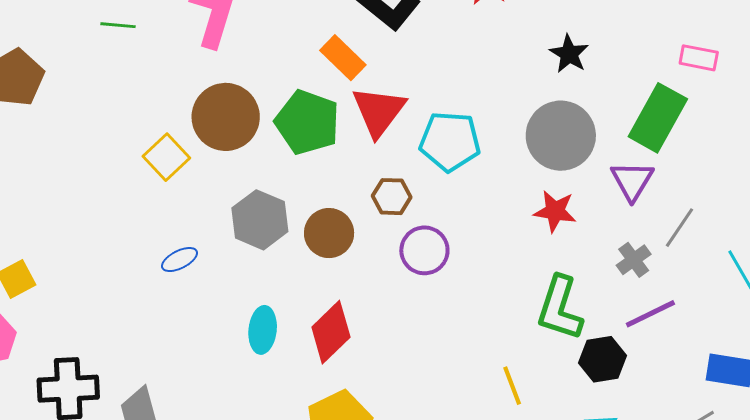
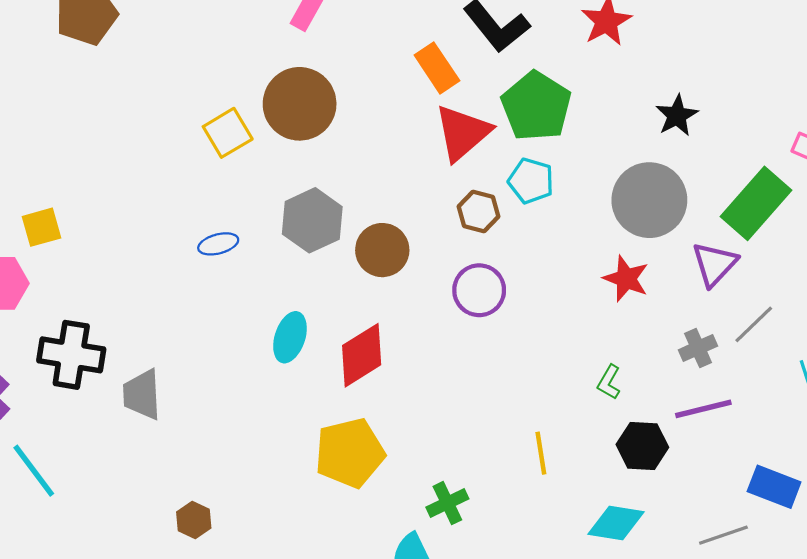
green pentagon: (307, 122) -> (536, 106), moved
cyan pentagon: (450, 141) -> (531, 181), size x0.7
brown hexagon: (392, 197) -> (478, 212), moved
green L-shape: (560, 308) -> (609, 382), size x0.5

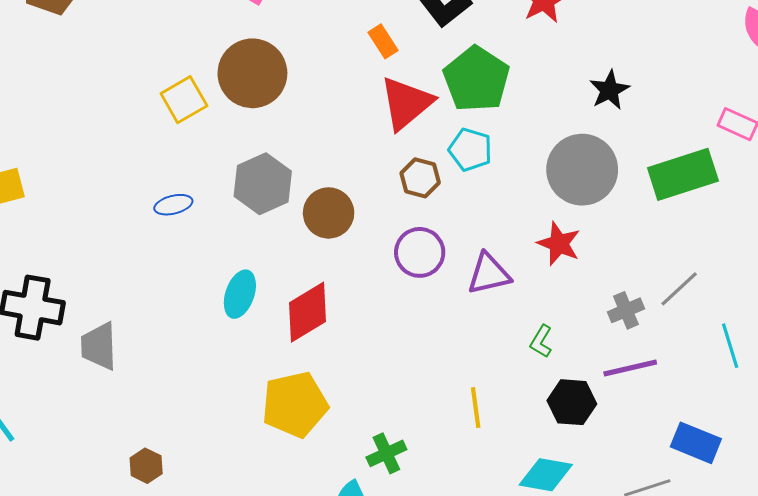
orange rectangle: (437, 68) -> (383, 41), size x0.7
green rectangle: (756, 203) -> (683, 174), turned 30
purple triangle: (714, 264) -> (489, 274), moved, turned 33

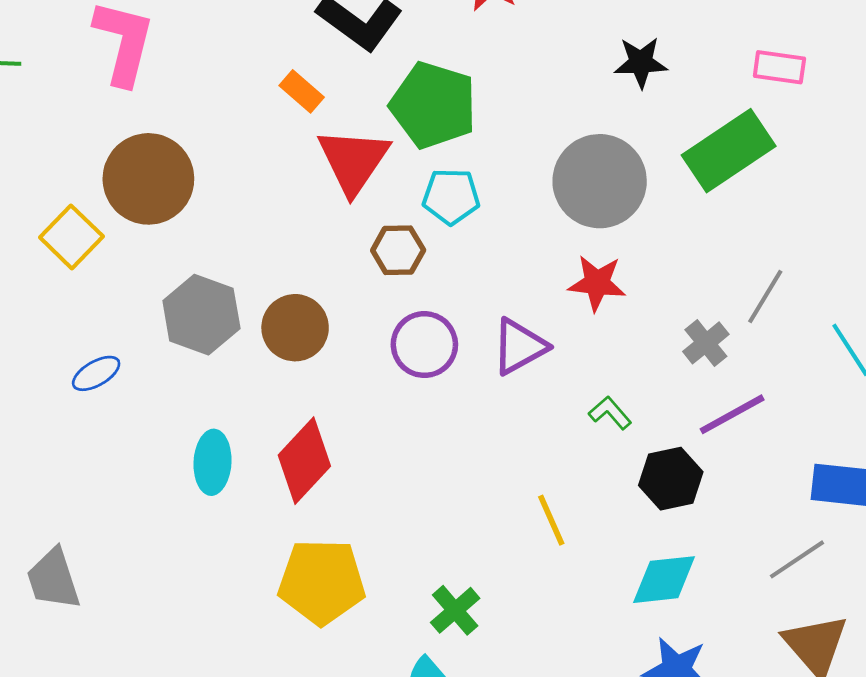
black star: (609, 90) -> (641, 62), moved, turned -30
green L-shape: (541, 341) -> (610, 413), turned 124
yellow pentagon: (295, 404) -> (322, 582), turned 30

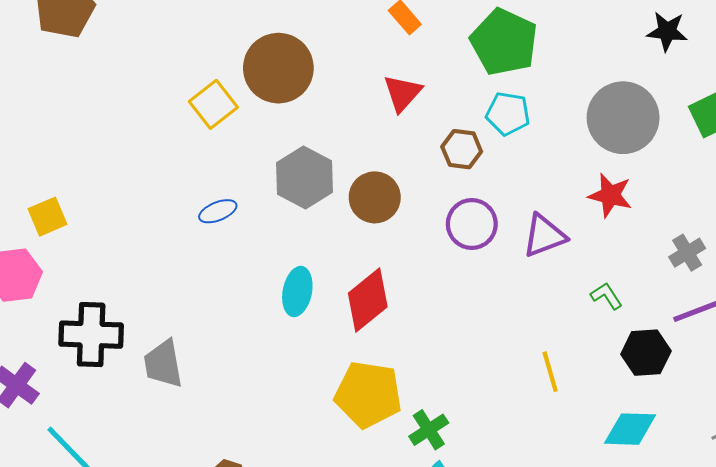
red triangle: (353, 161) -> (402, 93), moved, size x0.7
green cross: (455, 610) -> (429, 430), moved

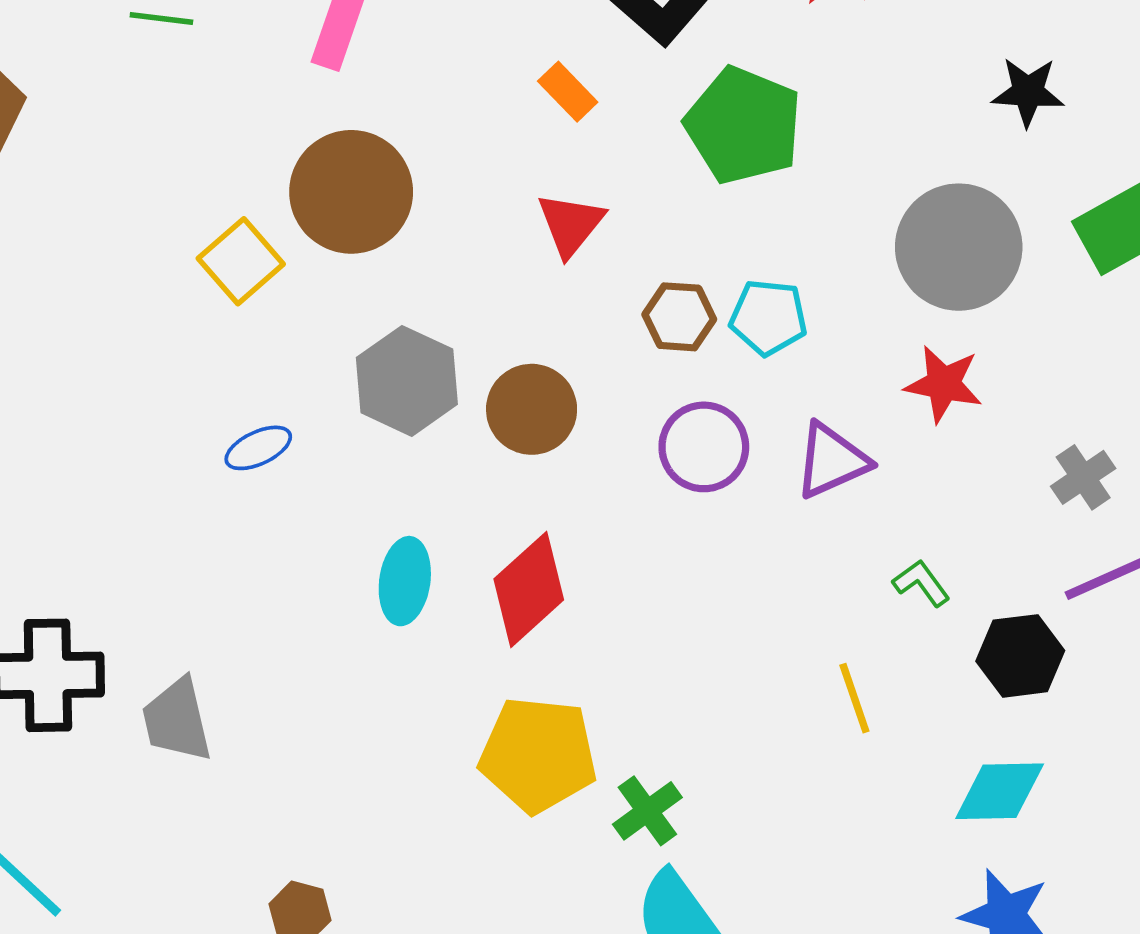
cyan pentagon: (508, 114) -> (768, 317), moved
green L-shape: (606, 296) -> (921, 583), moved

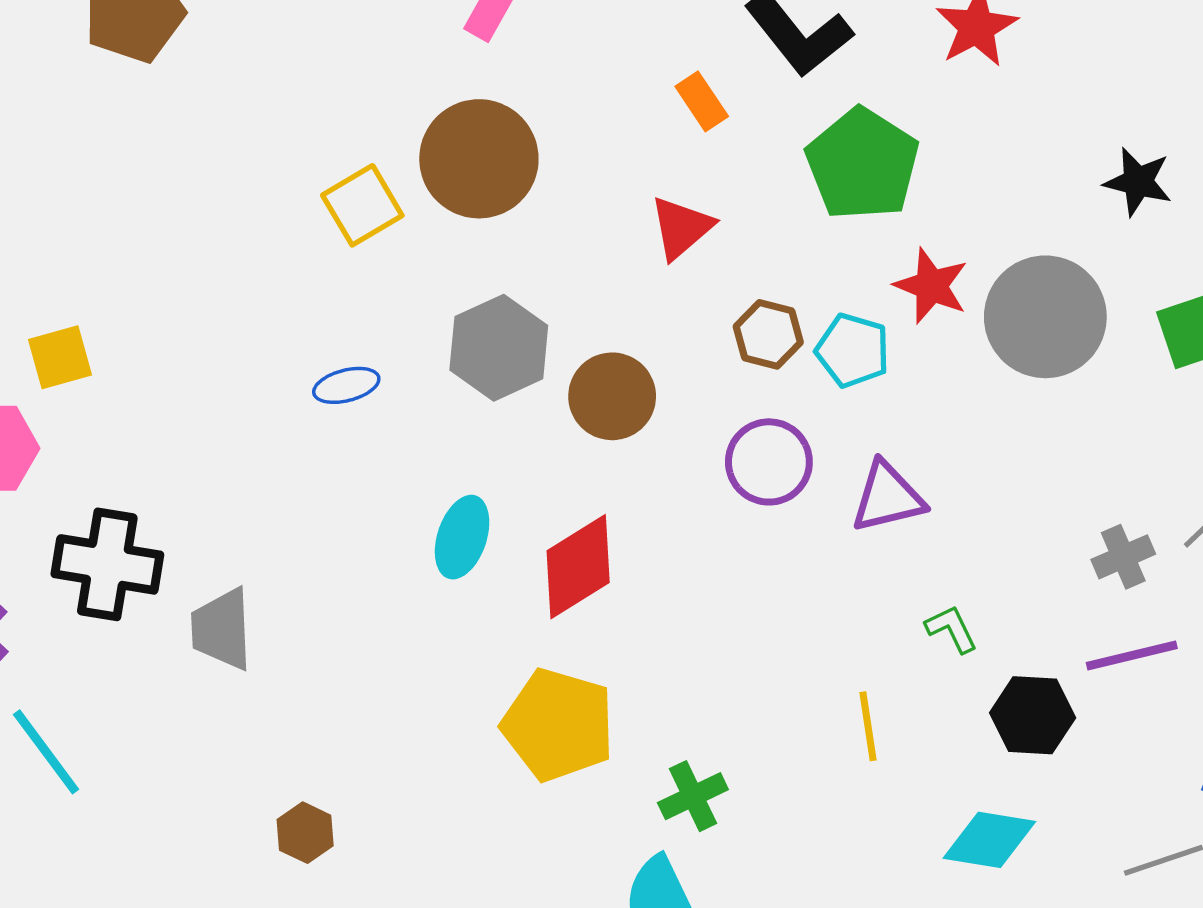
red star: (944, 384) -> (931, 286), moved
green cross: (647, 811) -> (693, 796), moved

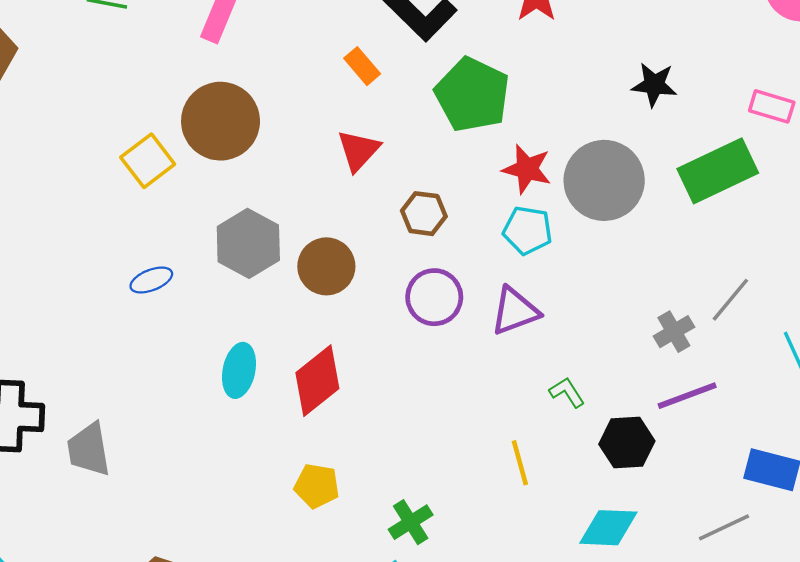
cyan pentagon: (853, 350) -> (528, 230), moved
yellow pentagon: (558, 725) -> (317, 486), size x0.6

